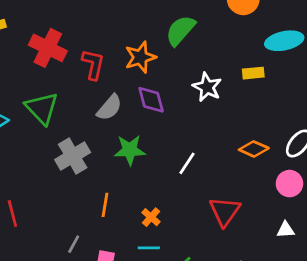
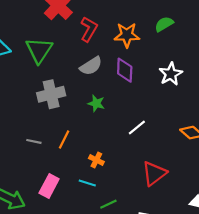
green semicircle: (180, 30) -> (164, 24), size x0.7
green star: (130, 150) -> (96, 103), size x0.7
orange cross: (151, 217) -> (96, 160), turned -32
gray line: (74, 244) -> (34, 141), moved, turned 56

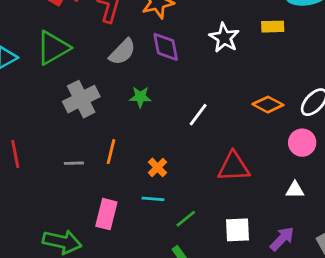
green triangle: (39, 50) -> (53, 48), turned 40
orange cross: (96, 160) -> (157, 167), turned 32
red triangle: (154, 173) -> (234, 167), turned 48

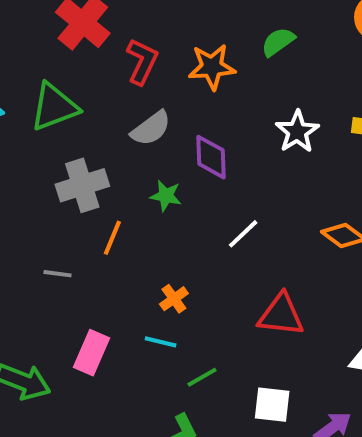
purple diamond: (166, 47) -> (211, 157), moved
orange line: (111, 152) -> (112, 238), moved

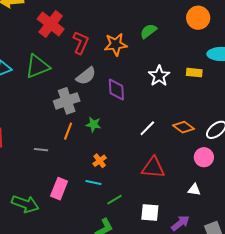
gray cross: (82, 185) -> (67, 101), moved
green star: (166, 196) -> (93, 124), moved
white line: (243, 234) -> (147, 128), moved

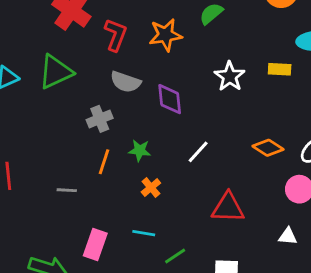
gray semicircle: (86, 76) -> (125, 82), turned 60
gray cross: (67, 101) -> (100, 119), size x0.7
white line: (147, 128) -> (198, 152), moved
orange cross: (100, 161) -> (151, 188), moved

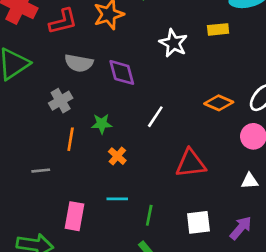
red L-shape: (116, 35) -> (63, 21), turned 64
green line: (175, 256) -> (149, 215), turned -36

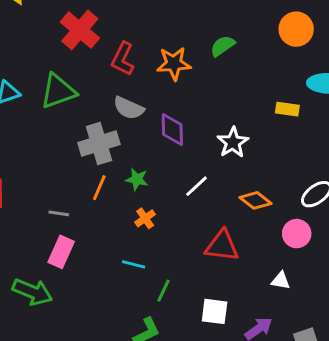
red L-shape: (63, 21) -> (123, 59), turned 116
white star: (173, 43) -> (233, 142), moved
gray cross: (61, 101) -> (99, 143), size x1.5
orange diamond: (219, 103) -> (256, 200), moved
pink rectangle: (74, 216) -> (61, 252), moved

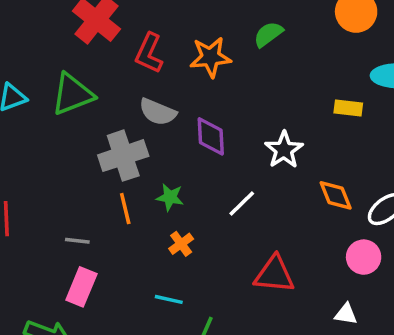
orange line: (99, 188) -> (125, 209), turned -35
orange diamond: (256, 200) -> (336, 195), moved, turned 32

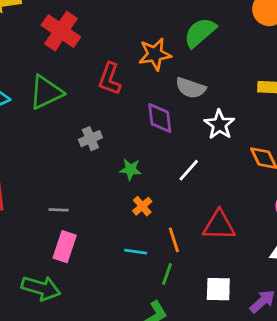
green semicircle: (268, 34) -> (200, 32), size x1.4
red L-shape: (149, 53) -> (110, 79), moved
gray semicircle: (158, 112) -> (191, 88), moved
gray cross: (123, 156) -> (90, 139), size x0.6
orange line: (125, 209) -> (174, 240), moved

